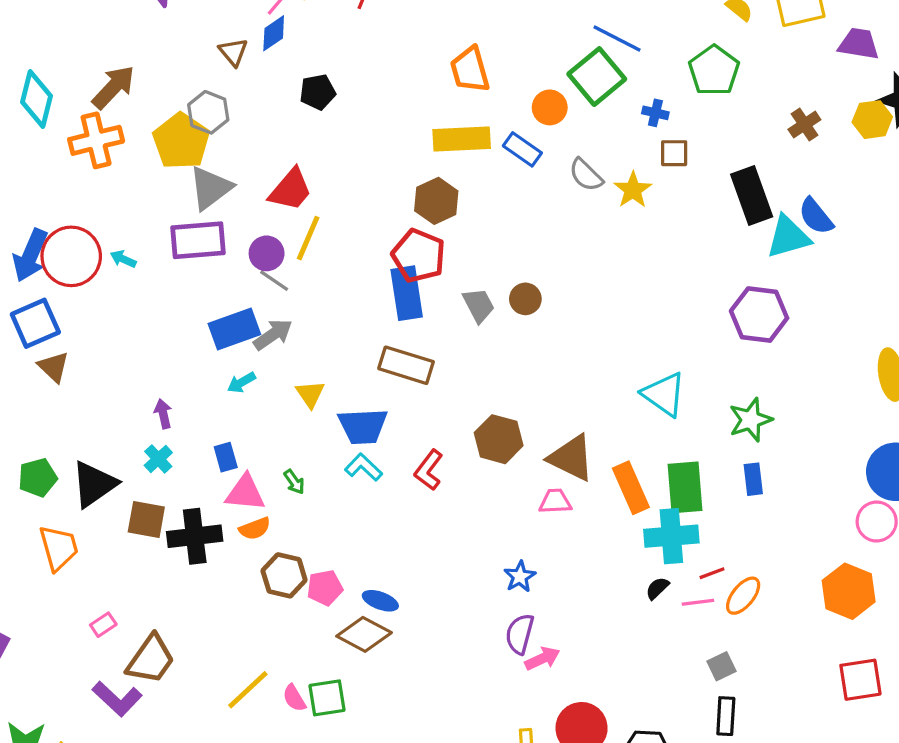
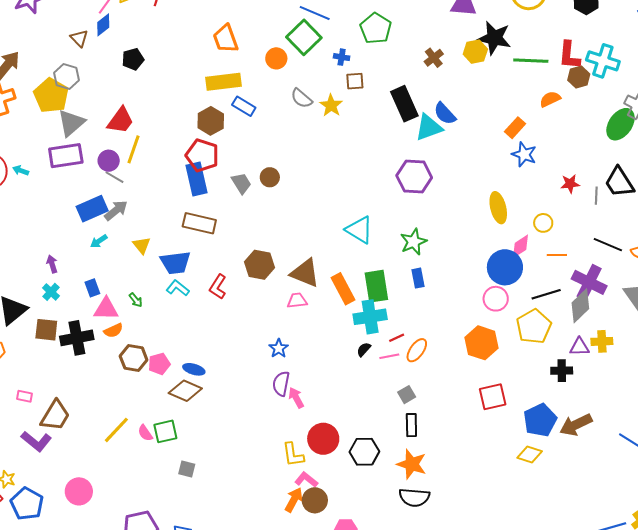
blue rectangle: (522, 149) -> (244, 106), moved
pink rectangle: (103, 625) -> (25, 396), turned 49
pink arrow: (542, 658) -> (296, 398), turned -90

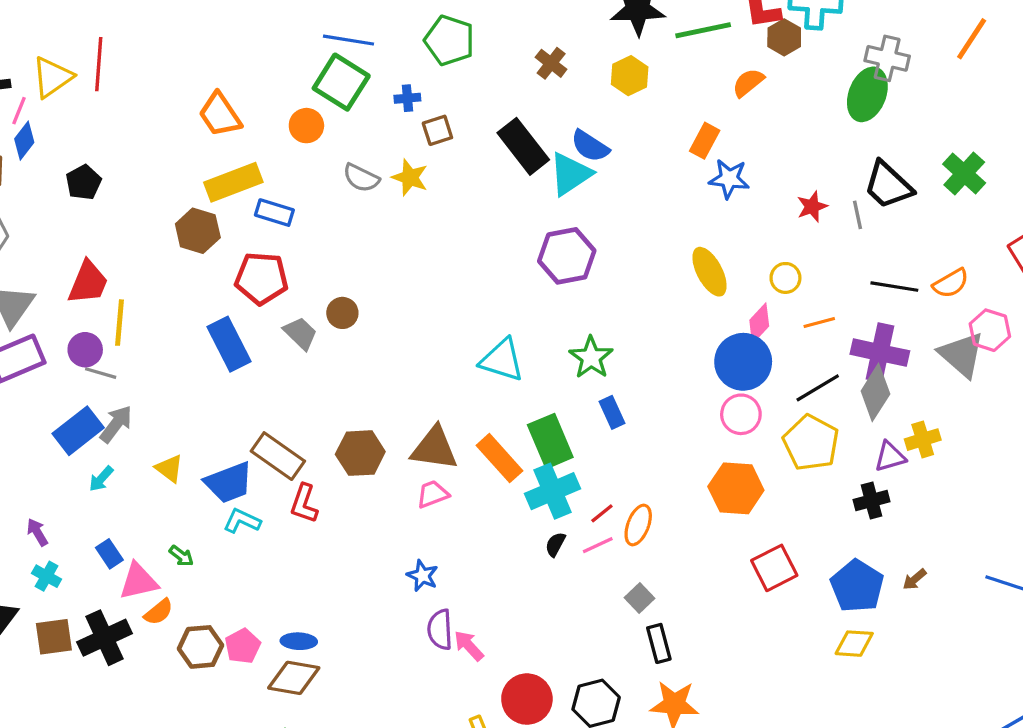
yellow hexagon: (475, 52) -> (630, 76), moved
brown hexagon: (211, 121) -> (198, 231), moved
red pentagon: (202, 155) -> (261, 278), moved
brown rectangle: (199, 223) -> (278, 456), moved, turned 36
brown arrow: (576, 425) -> (915, 579), size x0.5

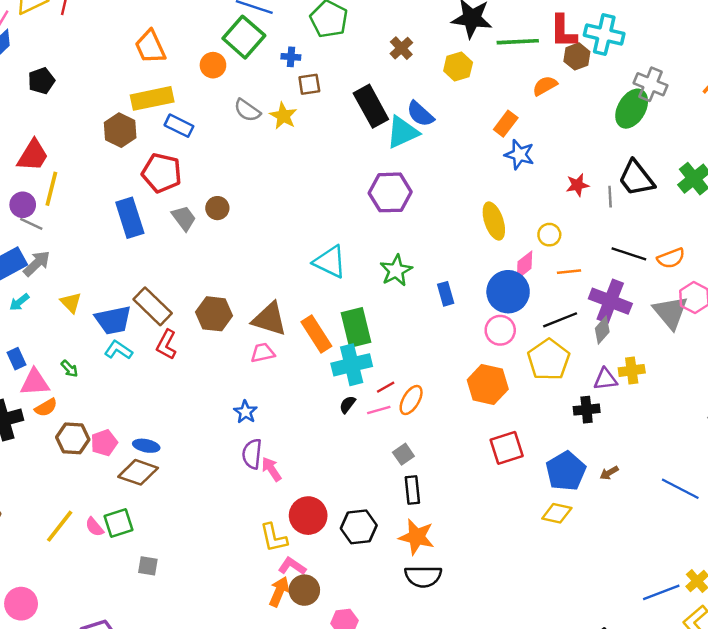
gray diamond: (875, 392) -> (602, 330), size x0.7
blue rectangle: (612, 412) -> (446, 294), moved

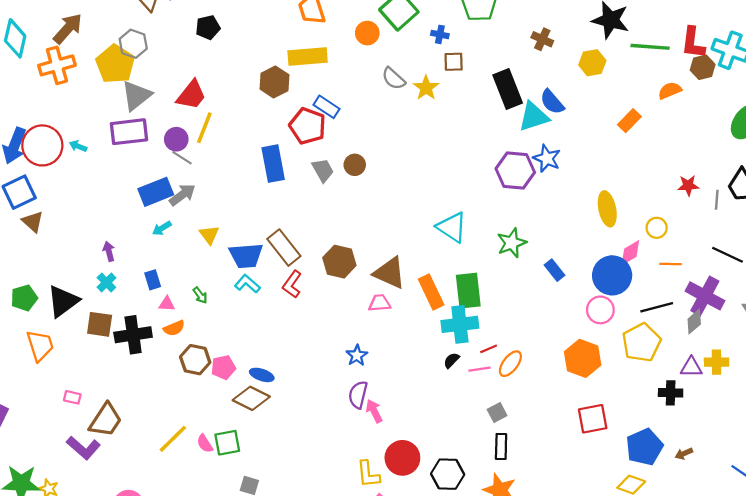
brown cross: (401, 48) -> (542, 39), turned -30
blue rectangle: (179, 126) -> (327, 107), moved
blue star: (519, 155) -> (547, 158), moved
blue rectangle: (446, 294) -> (554, 270), turned -30
pink triangle: (35, 382) -> (167, 304), size x0.6

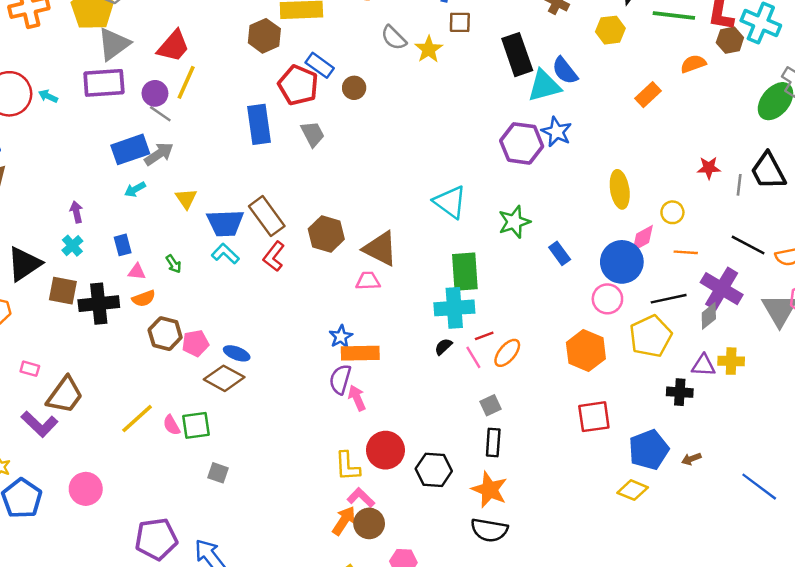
brown circle: (355, 165) -> (354, 88), moved
orange rectangle: (431, 292) -> (360, 353), moved, turned -68
pink line: (480, 369) -> (473, 357), turned 65

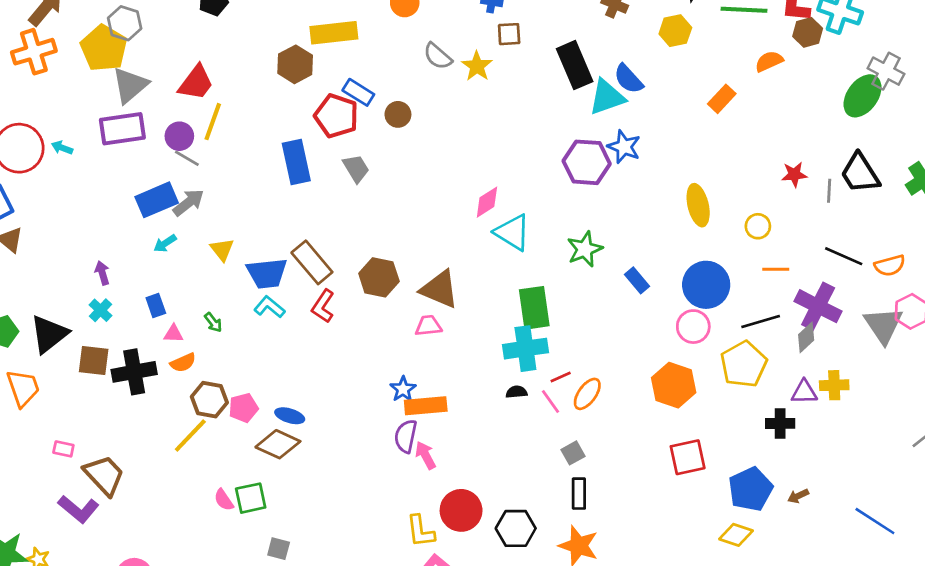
pink diamond: (643, 238) -> (487, 202), moved
black semicircle: (443, 347) -> (516, 392), turned 42
brown trapezoid: (65, 395) -> (104, 475), turned -75
yellow line: (137, 419) -> (190, 436), moved

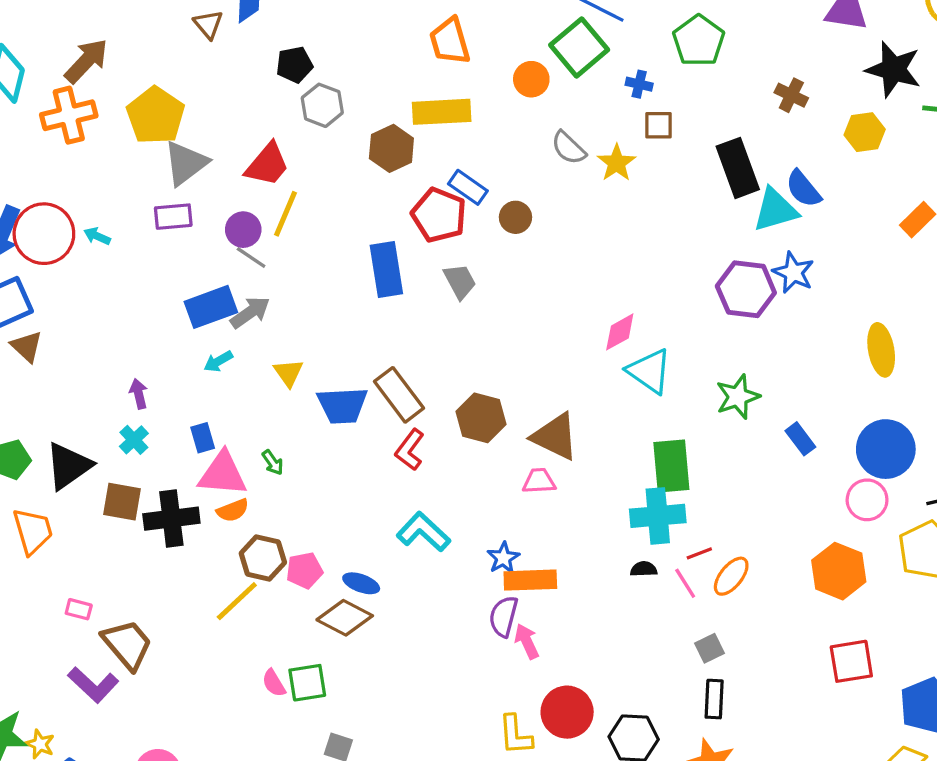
gray hexagon: (125, 23) -> (322, 105), moved
purple rectangle: (122, 129) -> (173, 217), size x0.7
cyan L-shape: (269, 307) -> (423, 532), moved, size x1.4
pink triangle: (173, 334) -> (223, 474), size x2.0

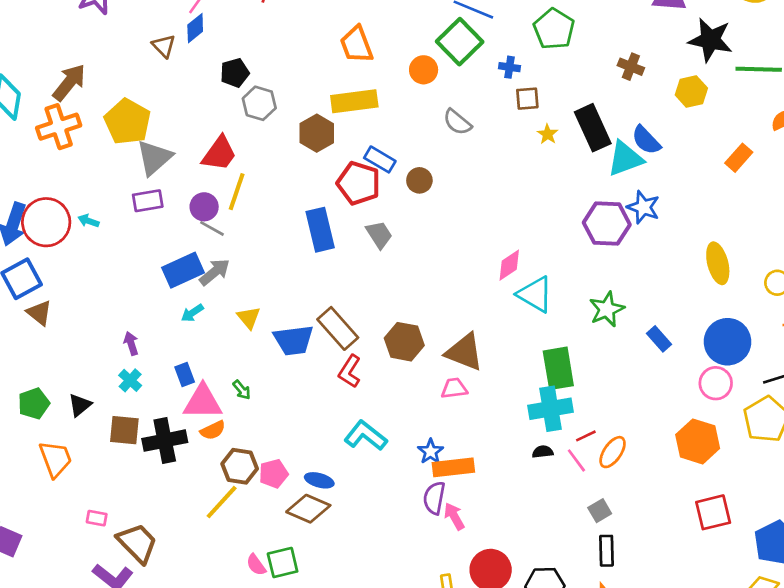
yellow star: (617, 163) -> (548, 134), moved, size x0.7
black triangle: (69, 466) -> (80, 405), size x0.6

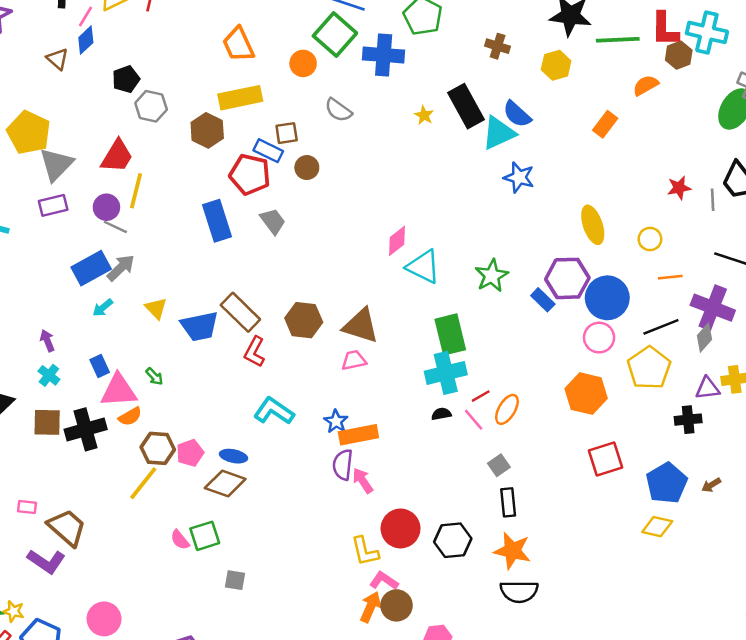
blue cross: (509, 67) -> (384, 55), size x2.0
brown square: (527, 99) -> (287, 133), moved
purple hexagon: (607, 224) -> (567, 278), moved

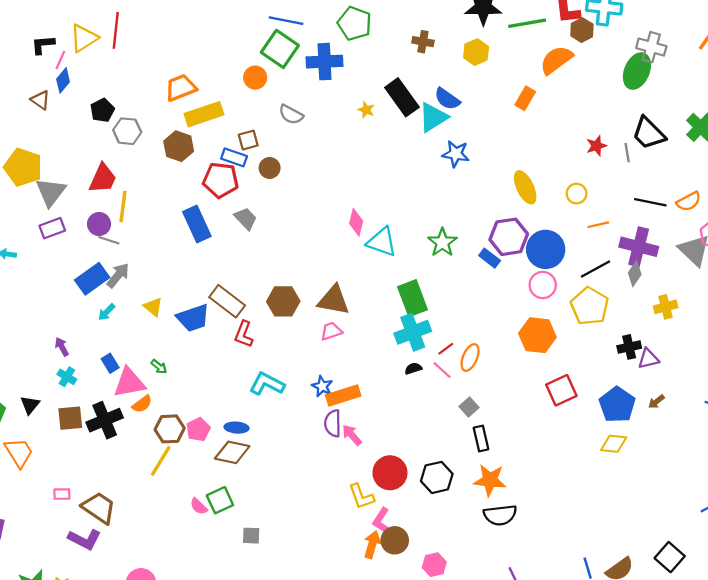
orange trapezoid: (238, 44) -> (181, 88), moved, turned 100
orange semicircle: (646, 85) -> (556, 60), size x1.5
pink diamond: (397, 241) -> (356, 222), turned -32
purple triangle: (708, 388) -> (648, 359), moved
pink L-shape: (384, 581) -> (381, 520), turned -85

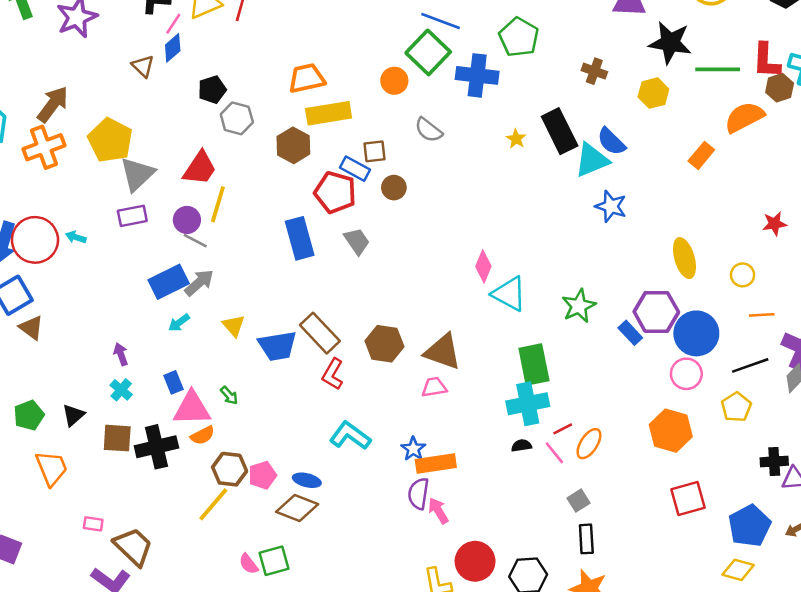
yellow pentagon: (590, 306) -> (736, 407), size x0.7

